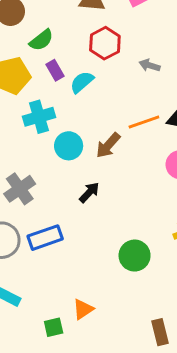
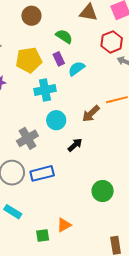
green semicircle: (41, 40) -> (64, 36), moved, turned -114
red hexagon: (105, 43) -> (112, 42), moved
cyan circle: (69, 146) -> (56, 120), moved

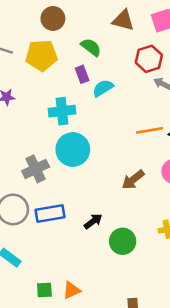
yellow pentagon: (29, 60) -> (42, 55), moved
brown arrow: (91, 114) -> (133, 180), moved
cyan circle: (56, 120) -> (73, 149), size x1.4
black arrow: (75, 145) -> (93, 221), moved
orange triangle: (64, 225) -> (72, 290), moved

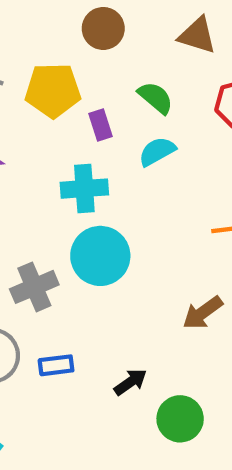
brown circle: (53, 18) -> (103, 28), moved
green semicircle: (91, 47) -> (156, 98), moved
purple rectangle: (82, 74) -> (100, 125), moved
blue rectangle: (50, 213) -> (56, 365), size x0.7

